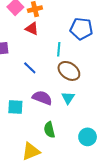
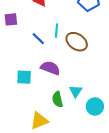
cyan line: (59, 49) -> (56, 31), moved
cyan triangle: (68, 98) -> (76, 91), moved

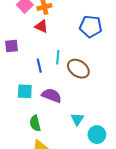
blue line: (38, 39) -> (39, 66), turned 32
cyan square: (24, 77) -> (25, 91), moved
green semicircle: (57, 99) -> (35, 123), moved

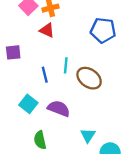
cyan square: (25, 91) -> (28, 104), turned 35

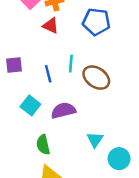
blue pentagon: (103, 30) -> (96, 22), moved
purple square: (13, 52) -> (14, 65), moved
purple semicircle: (59, 109) -> (63, 110), turned -35

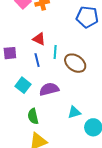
blue pentagon: (96, 22) -> (87, 17), moved
red triangle: (51, 26) -> (39, 39), moved
cyan triangle: (95, 140) -> (74, 112), turned 40

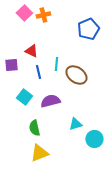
blue pentagon: (87, 17) -> (88, 29), turned -30
red triangle: (39, 39) -> (31, 51), moved

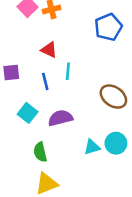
red triangle: (31, 51) -> (49, 50), moved
brown ellipse: (76, 75) -> (113, 97), moved
cyan circle: (94, 139) -> (116, 143), moved

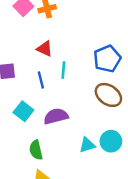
blue pentagon: (108, 27) -> (107, 59), moved

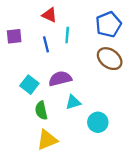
cyan square: (23, 111) -> (29, 85), moved
cyan circle: (111, 141) -> (98, 122), moved
cyan triangle: (87, 145) -> (73, 102), moved

